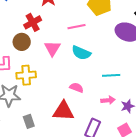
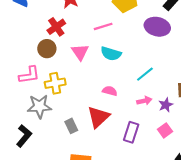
cyan line: (111, 75) -> (145, 74), turned -30
red triangle: (63, 111) -> (98, 117), turned -40
gray rectangle: (29, 121) -> (71, 126), moved

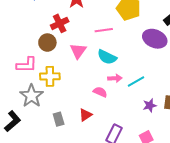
pink arrow: (144, 101) -> (115, 78), moved
purple star: (166, 105) -> (150, 105), moved
gray star: (39, 106) -> (32, 96), turned 30
red triangle: (98, 117) -> (86, 115), size x0.6

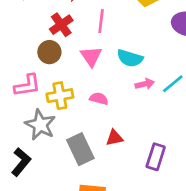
pink line: (104, 30) -> (101, 21), moved, turned -66
pink semicircle: (100, 92) -> (99, 99), moved
red triangle: (86, 115) -> (114, 138), turned 32
gray rectangle: (59, 119) -> (80, 149), size x1.6

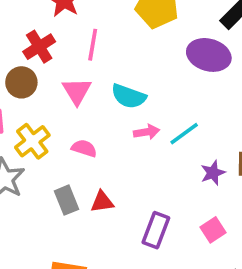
yellow cross: (60, 96) -> (32, 141), turned -30
gray rectangle: (80, 149) -> (66, 200), moved, size x0.7

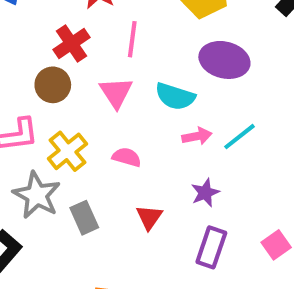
purple ellipse: (209, 55) -> (224, 60), moved
purple star: (213, 173) -> (205, 193), moved
gray rectangle: (66, 200) -> (84, 218), moved
red triangle: (102, 202) -> (149, 217), turned -45

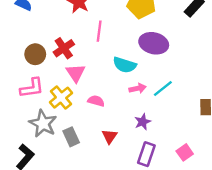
red cross: (71, 43) -> (64, 48), moved
brown circle: (53, 85) -> (35, 54), moved
pink triangle: (116, 93) -> (76, 73), moved

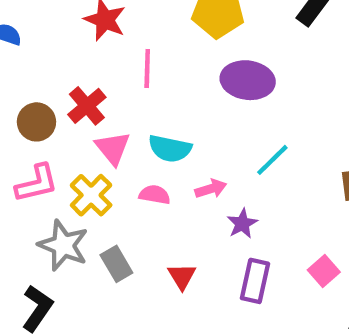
cyan semicircle: (125, 65) -> (170, 149), moved
pink arrow: (138, 88) -> (211, 189), moved
red triangle: (110, 136) -> (182, 276), moved

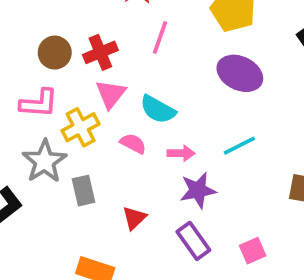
purple star: (242, 224) -> (198, 190), size x1.4
purple rectangle: (255, 281) -> (193, 241), turned -66

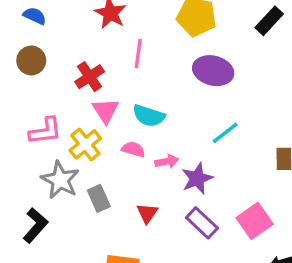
brown circle: (55, 53) -> (31, 60), moved
pink arrow: (181, 153) -> (167, 161), moved
pink square: (253, 251) -> (255, 221), size x1.5

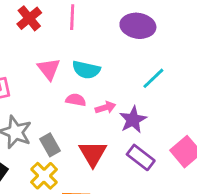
red cross: (90, 77) -> (29, 18), moved
yellow cross: (85, 144) -> (44, 176), moved
red triangle: (147, 213) -> (93, 154), size x1.5

